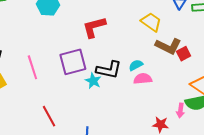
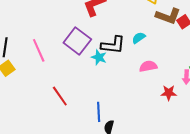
purple square: (73, 62) -> (77, 41), turned -32
pink semicircle: (143, 79) -> (148, 66), moved

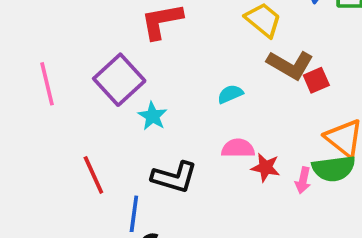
black L-shape: (113, 45) -> (174, 177), moved
red star: (169, 93) -> (266, 168), moved
red line: (60, 96) -> (93, 175), moved

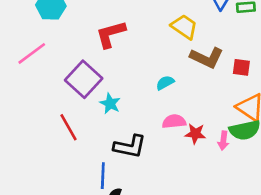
red square: (316, 80) -> (241, 67), moved, turned 36
pink line: (47, 84) -> (32, 53), moved, turned 72
red line: (93, 175) -> (69, 127), moved

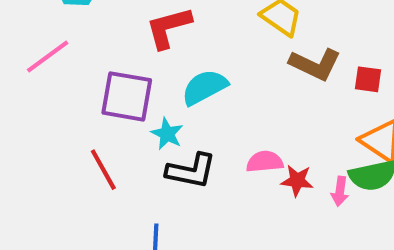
purple square: (84, 79) -> (127, 96), turned -33
cyan semicircle: (165, 83) -> (204, 87), moved, size x1.6
black L-shape: (130, 146) -> (191, 171), moved

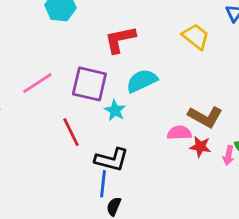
pink line: (48, 57) -> (37, 83), moved
brown L-shape: (315, 64) -> (205, 117), moved
black L-shape: (191, 171) -> (112, 160), moved

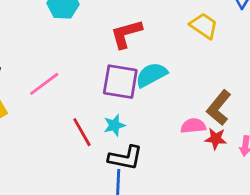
purple square: (89, 84) -> (120, 82), moved
cyan star: (115, 110) -> (114, 125), moved, turned 30
brown L-shape: (205, 117) -> (219, 108), turned 104

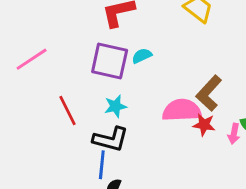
cyan semicircle: (151, 75) -> (142, 56), size x0.6
cyan star: (114, 125) -> (116, 106), moved
pink semicircle: (193, 126) -> (182, 110), size x1.5

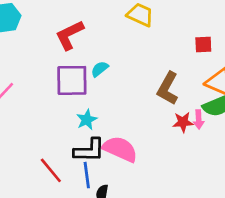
pink semicircle: (182, 110) -> (120, 149), moved, turned 40
red line: (68, 111) -> (51, 170), moved
red star: (204, 125) -> (183, 122), moved

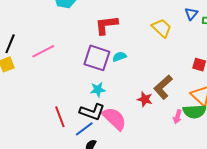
red star: (183, 122) -> (145, 99), moved
blue line: (87, 175) -> (84, 129), turned 42

